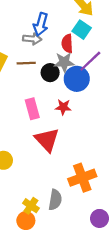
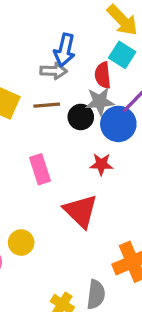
pink rectangle: (32, 109) -> (40, 169), moved

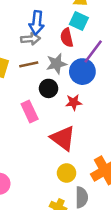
gray star: (100, 101) -> (56, 64), moved
black circle: (81, 117) -> (49, 88), moved
yellow circle: (21, 243) -> (67, 173), moved

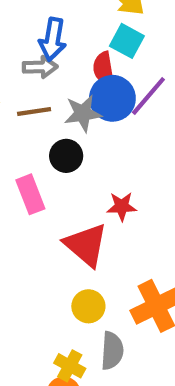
blue circle: (82, 72) -> (112, 98), moved
red star: (74, 102) -> (122, 206), moved

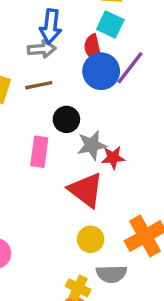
gray star: (83, 113) -> (92, 145), moved
pink rectangle: (30, 194) -> (39, 152), turned 32
gray semicircle: (112, 351) -> (111, 274), turned 88

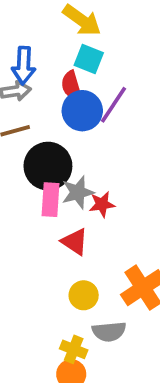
black circle: (66, 119) -> (48, 166), size x1.6
pink rectangle: (39, 152) -> (50, 200), moved
red triangle: (86, 190) -> (75, 242), size x0.7

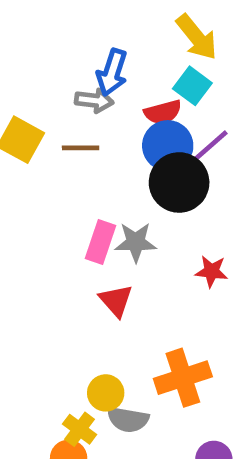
red semicircle: (71, 86) -> (163, 112), turned -104
black circle: (48, 166) -> (179, 182), moved
red star: (102, 204) -> (211, 271), moved
yellow circle: (84, 295) -> (106, 393), moved

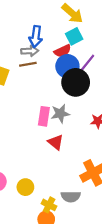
cyan square: (192, 86) -> (74, 36), turned 35
brown line: (81, 148) -> (28, 64), moved
yellow circle: (106, 393) -> (25, 187), moved

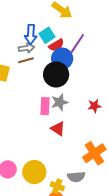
cyan square: (74, 36) -> (47, 35), moved
purple line: (86, 64) -> (77, 44), moved
black circle: (76, 82) -> (56, 74), moved
yellow circle: (25, 187) -> (34, 172), size x1.5

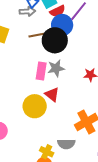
brown line: (26, 60) -> (37, 35), moved
yellow circle: (34, 172) -> (35, 106), moved

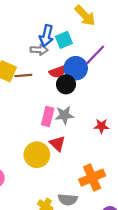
red semicircle: (57, 11) -> (58, 72), moved
brown line: (37, 35) -> (23, 75), moved
black circle: (55, 40) -> (66, 84), size x0.7

